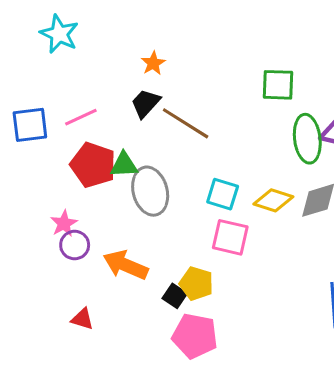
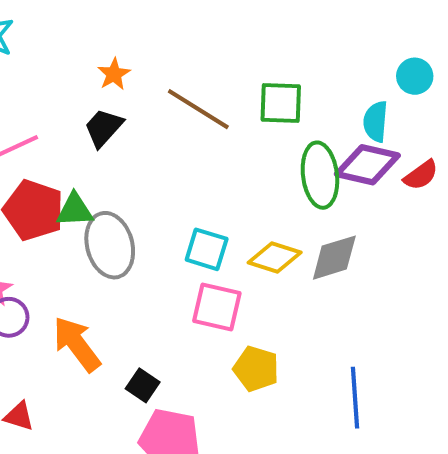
brown line: (186, 123) -> (198, 109), moved
orange arrow: (125, 265) -> (77, 344), turned 30
yellow pentagon: (196, 284) -> (256, 369), moved

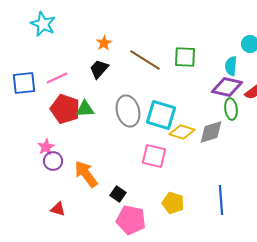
green ellipse: (320, 175) -> (231, 109), moved, size x0.7
gray ellipse: (110, 245) -> (128, 111), moved
cyan square: (207, 249) -> (161, 115), moved, size x1.4
yellow pentagon: (256, 369) -> (173, 203), moved

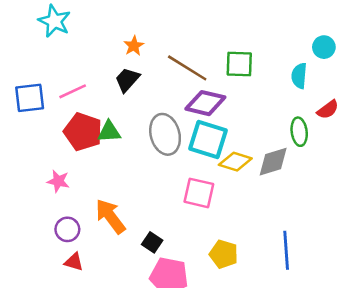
purple diamond: (227, 87) -> (205, 103), moved
pink star: (46, 147) -> (58, 181), turned -30
purple circle: (53, 161) -> (67, 229), moved

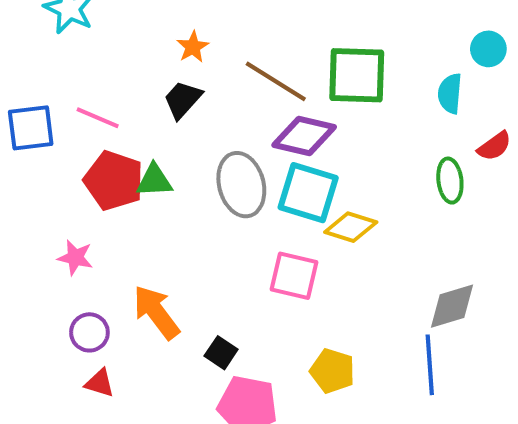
green square: (239, 64) -> (357, 75), size x1.4
pink line: (73, 91) -> (98, 118), turned 48
gray diamond: (273, 162) -> (452, 306), moved

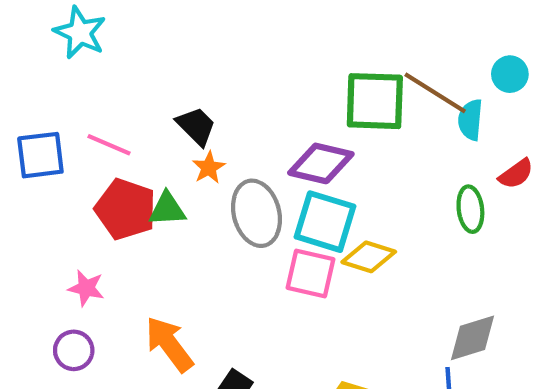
orange star: (193, 47) -> (209, 168), moved
brown line: (276, 81) -> (435, 93), moved
black trapezoid: (183, 100) -> (196, 126), turned 93
pink square: (294, 276) -> (310, 274), moved
purple circle: (89, 332) -> (74, 350), moved

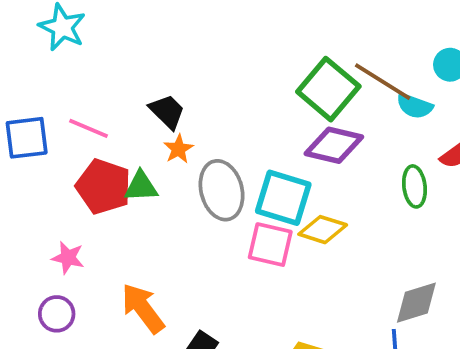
green square: (375, 101) -> (328, 89), turned 38
cyan semicircle: (470, 120) -> (414, 106), turned -75
purple diamond: (321, 163) -> (334, 145), moved

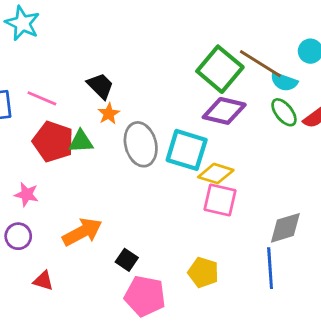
green ellipse: (414, 186) -> (284, 112), moved, turned -32
pink square: (270, 245) -> (220, 200), moved
orange arrow: (143, 308) -> (82, 232), turned 99

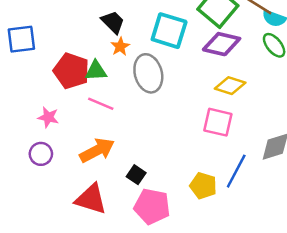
pink line: (42, 98) -> (101, 104), moved
cyan square: (187, 150) -> (169, 31), moved
yellow diamond: (216, 174) -> (230, 86), moved
blue line: (270, 268) -> (236, 171), moved, turned 32
red triangle: (43, 281) -> (91, 199), moved, size x1.8

